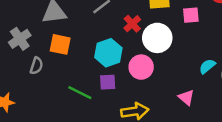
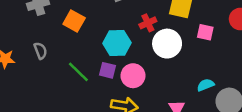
gray semicircle: (36, 66) -> (40, 51), moved, turned -56
pink circle: (141, 67) -> (133, 76), moved

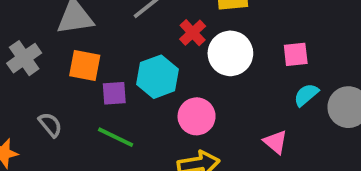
pink square: (205, 32) -> (296, 54), moved
purple square: (108, 70) -> (114, 93), moved

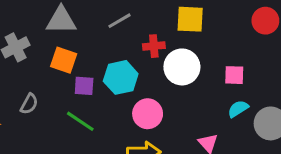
red cross: (193, 33) -> (154, 46), turned 30
gray semicircle: (50, 125) -> (29, 104), turned 60

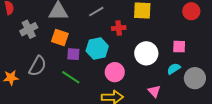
white circle: (182, 67) -> (146, 53), moved
pink square: (234, 75) -> (179, 47), moved
gray semicircle: (29, 104) -> (38, 66), size x1.5

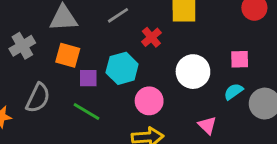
red cross: (119, 28) -> (151, 37), turned -32

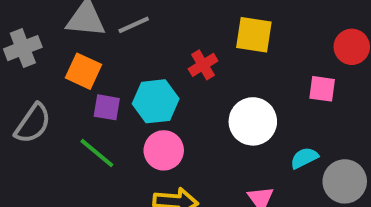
gray line: (118, 15) -> (134, 25), moved
pink square: (240, 59) -> (322, 89), moved
pink circle: (149, 101) -> (164, 150), moved

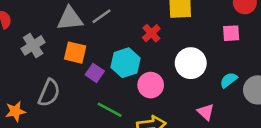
purple square: (107, 107) -> (95, 73), turned 36
pink circle: (164, 150) -> (151, 85), moved
green line: (97, 153) -> (110, 110), moved

